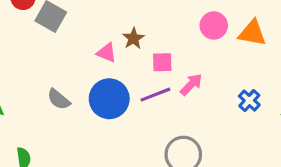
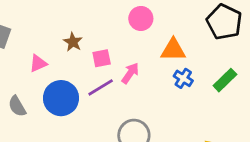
orange triangle: (252, 33) -> (173, 50), moved
pink triangle: (107, 53) -> (38, 63), moved, turned -36
gray semicircle: (59, 99) -> (17, 106), turned 30

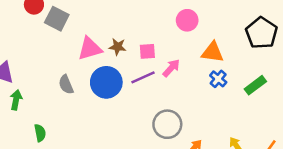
brown star: (73, 42) -> (118, 47), moved, turned -30
pink triangle: (38, 63) -> (90, 49), size x1.5

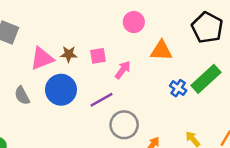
purple line: (143, 77) -> (102, 100), moved
blue cross: (218, 79) -> (178, 88), moved
green rectangle: (255, 85) -> (206, 79), size x1.4

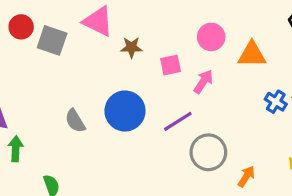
pink circle: (134, 22) -> (211, 37), moved
brown star: (69, 54) -> (131, 47), moved
pink triangle: (42, 58) -> (98, 21), moved, turned 50

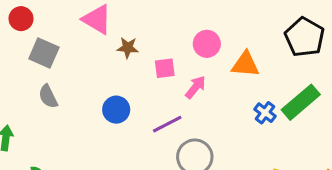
gray square: (52, 40) -> (44, 53), moved
blue circle: (125, 111) -> (116, 110), size x0.7
gray semicircle: (75, 121) -> (48, 96), moved

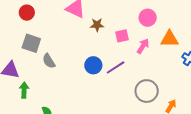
gray square: (44, 53) -> (31, 43), moved
orange triangle: (245, 64) -> (169, 39), moved
purple line: (167, 124) -> (116, 67), moved

